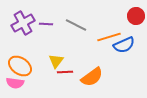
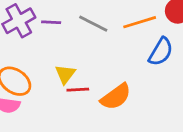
orange line: (109, 37) -> (140, 22), moved
blue semicircle: (124, 45) -> (161, 52), turned -35

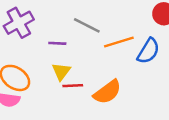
purple line: (51, 22) -> (57, 43), moved
orange line: (140, 22) -> (119, 42), moved

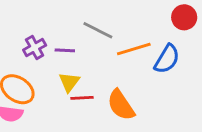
purple cross: (19, 23) -> (35, 48), moved, size x0.7
orange semicircle: (107, 92) -> (121, 105), turned 92

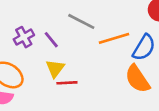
purple line: (65, 50) -> (51, 40), turned 48
orange semicircle: (121, 105) -> (137, 79), moved

